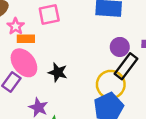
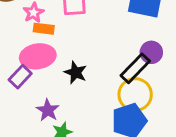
pink ellipse: (24, 63) -> (38, 56), turned -68
black rectangle: (126, 66) -> (135, 68), moved

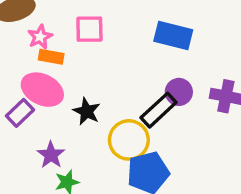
pink ellipse: (38, 56) -> (42, 90), turned 32
yellow circle: (135, 95) -> (129, 140), moved

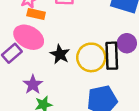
black rectangle: (159, 110) -> (112, 56), turned -52
yellow circle: (129, 140) -> (91, 57), moved

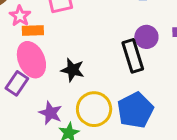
pink ellipse: (29, 37) -> (31, 60), turned 52
yellow circle: (91, 57) -> (94, 109), moved

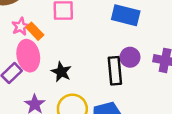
pink star: (20, 16) -> (21, 27), moved
orange rectangle: (33, 31) -> (35, 31), turned 36

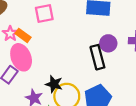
black star: (61, 72) -> (54, 84), moved

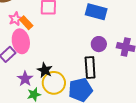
black rectangle: (97, 57) -> (90, 67), moved

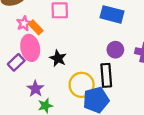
black star: (45, 70) -> (58, 58), moved
yellow circle: (54, 83) -> (82, 85), moved

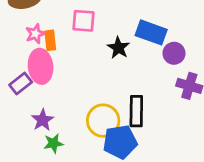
orange rectangle: (36, 27) -> (50, 40), turned 32
purple circle: (115, 50) -> (174, 53), moved
black star: (58, 58) -> (118, 48), moved

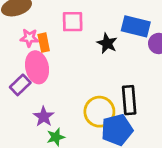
pink star: (35, 34) -> (29, 38), turned 30

